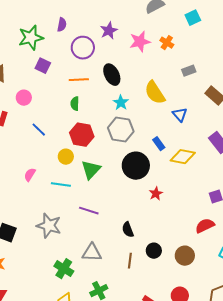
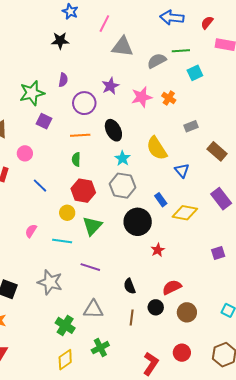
red semicircle: (205, 226) -> (172, 287), moved

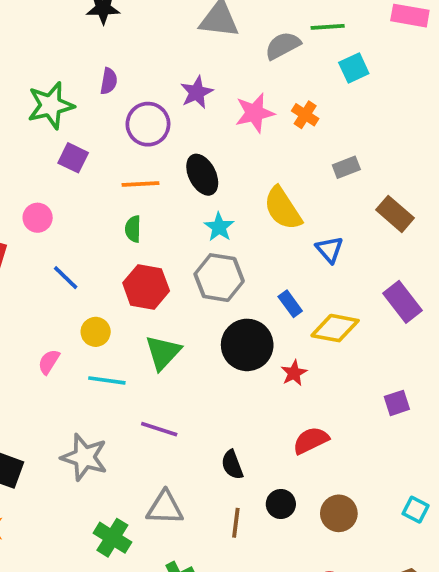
yellow circle: (67, 213) -> (96, 332), moved
red star: (158, 250) -> (294, 373), moved
red semicircle: (172, 287) -> (311, 440), moved

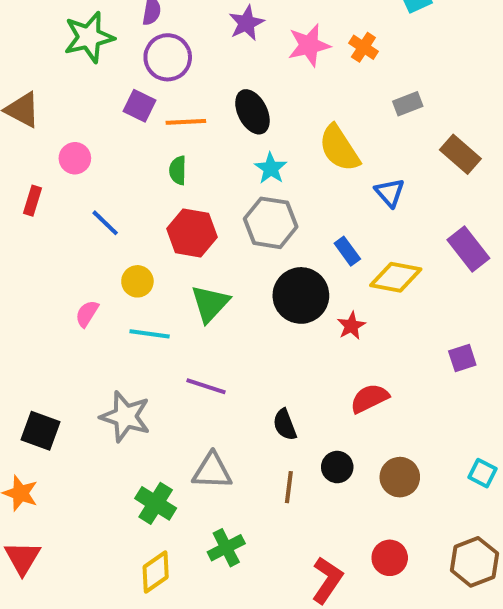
purple circle: (148, 124) -> (168, 57), moved
purple square: (73, 158) -> (139, 106), moved

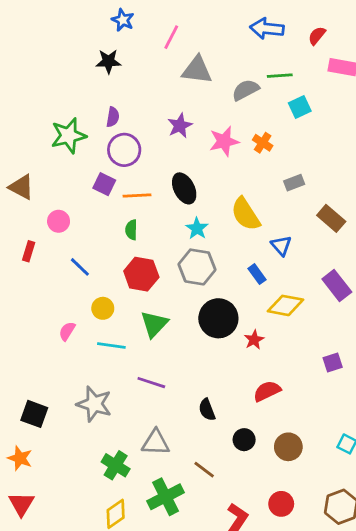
blue rectangle: (347, 251) -> (257, 274), moved
brown line: (289, 487) -> (204, 470), moved, turned -60
green cross: (226, 548) -> (166, 497), size x1.4

